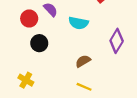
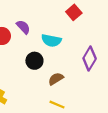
black circle: (39, 43) -> (34, 61), moved

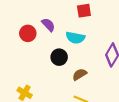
red square: (74, 12) -> (84, 11), moved, turned 32

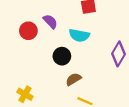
brown semicircle: (80, 74) -> (73, 79), moved

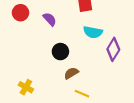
red circle: (28, 31) -> (21, 13), moved
cyan semicircle: (79, 35) -> (93, 32), moved

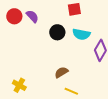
purple semicircle: (50, 19) -> (32, 16), moved
black circle: (60, 52) -> (57, 32), moved

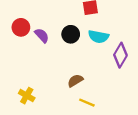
red circle: (14, 16) -> (21, 27), moved
purple semicircle: (32, 16) -> (42, 35), moved

